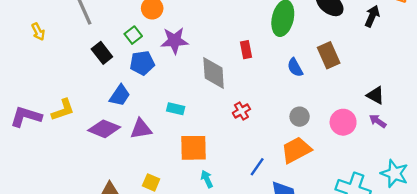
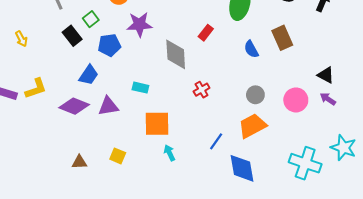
yellow arrow: (38, 32) -> (21, 39), moved
green square: (133, 35) -> (91, 19), moved
red rectangle: (246, 50) -> (206, 33), turned 49

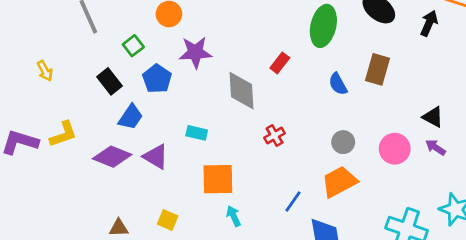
black rectangle: (72, 36) -> (110, 81), moved
brown rectangle: (282, 38) -> (378, 69), turned 40
blue pentagon: (109, 45) -> (157, 79), turned -30
purple triangle: (108, 106) -> (156, 157), turned 40

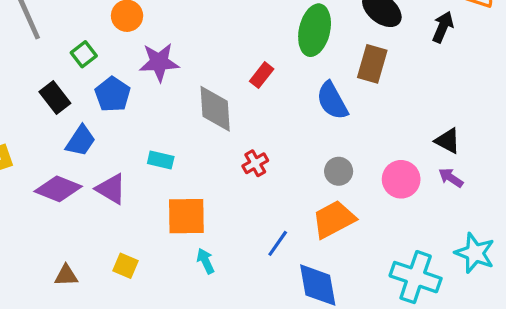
brown rectangle: (378, 69) -> (372, 64), moved
blue semicircle: (338, 84) -> (332, 101), size x1.4

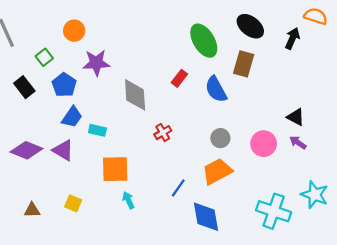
green ellipse: (315, 30) -> (204, 41), turned -44
red rectangle: (262, 75) -> (179, 78), moved
blue trapezoid: (81, 141) -> (72, 117), moved

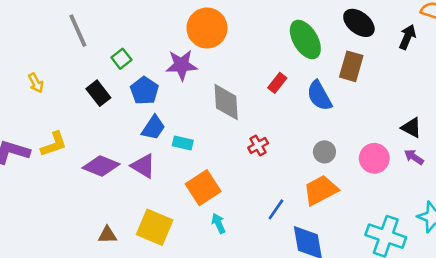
orange circle: (74, 31) -> (207, 28), moved, size x1.6
orange square: (115, 169) -> (203, 188), turned -32
yellow square: (73, 203) -> (155, 227), size x1.8

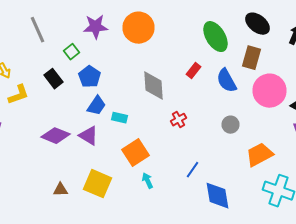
purple star: (181, 65) -> (96, 27), moved
yellow L-shape: (54, 144) -> (18, 95), moved
pink circle: (374, 158) -> (270, 91), moved, size x1.4
orange trapezoid: (321, 190) -> (260, 155), moved

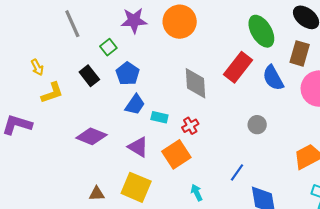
red rectangle: (194, 71) -> (238, 67), size x1.8
red cross: (178, 120) -> (190, 126), moved
gray circle: (230, 125) -> (257, 125), moved
purple triangle: (88, 136) -> (138, 147), moved
cyan arrow: (148, 181) -> (197, 193), moved

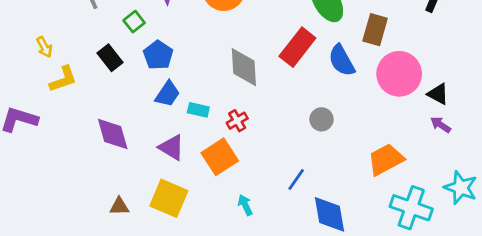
purple diamond: (91, 136) -> (113, 134), turned 52

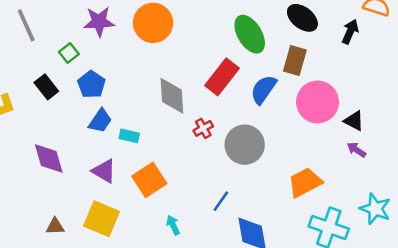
blue semicircle: (342, 60) -> (263, 89), turned 64
gray circle: (322, 119) -> (245, 145), size x1.8
red cross: (237, 121) -> (203, 128), moved

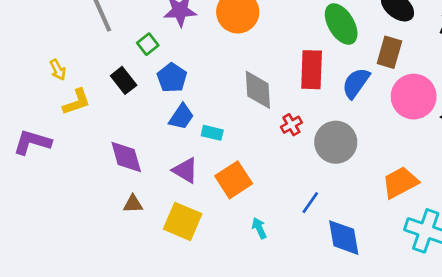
red rectangle: (222, 77) -> (312, 70), turned -36
brown triangle: (55, 226) -> (133, 204), moved

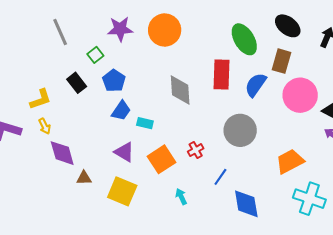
yellow arrow: (58, 70) -> (45, 126), moved
red cross: (291, 125) -> (196, 150), moved
purple diamond: (126, 157) -> (62, 153), moved

